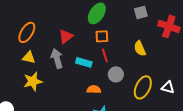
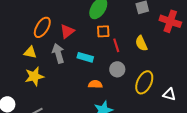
orange ellipse: (27, 32) -> (42, 27), moved
red line: (105, 55) -> (116, 45), moved
white triangle: (168, 87) -> (169, 94), moved

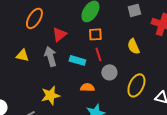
orange ellipse: (42, 27) -> (34, 18), moved
red line: (116, 45) -> (98, 54), moved
yellow star: (34, 76) -> (50, 95), moved

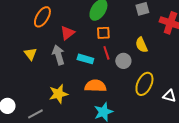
yellow triangle: (22, 55) -> (30, 54), turned 40
gray circle: (109, 72) -> (123, 61), moved
orange semicircle: (87, 87) -> (95, 86), size x1.5

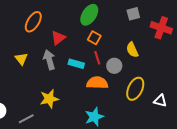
orange square: (103, 33) -> (94, 38), turned 32
orange semicircle: (95, 86) -> (97, 83), moved

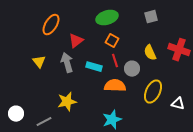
green ellipse: (89, 15) -> (107, 18), turned 40
red cross: (161, 28) -> (179, 50), moved

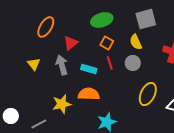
gray square: (151, 17) -> (146, 19), size x1.5
yellow semicircle: (150, 53) -> (136, 42), moved
gray circle: (132, 69) -> (133, 63), moved
orange semicircle: (115, 86) -> (89, 94), moved

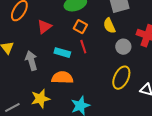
gray circle: (133, 63) -> (123, 47), moved
gray arrow: (62, 65) -> (31, 61), moved
yellow star: (62, 104) -> (40, 99), moved

